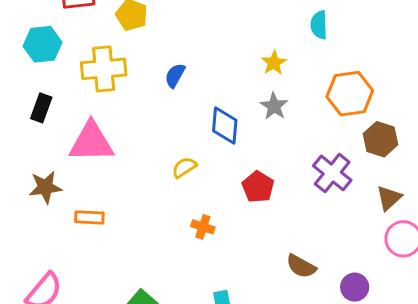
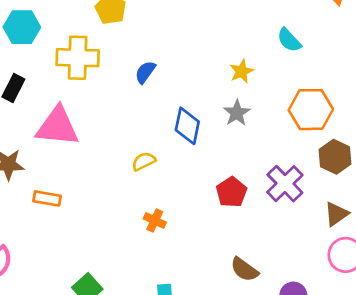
cyan semicircle: (319, 25) -> (289, 40), turned -48
red pentagon: (258, 187) -> (231, 192), moved

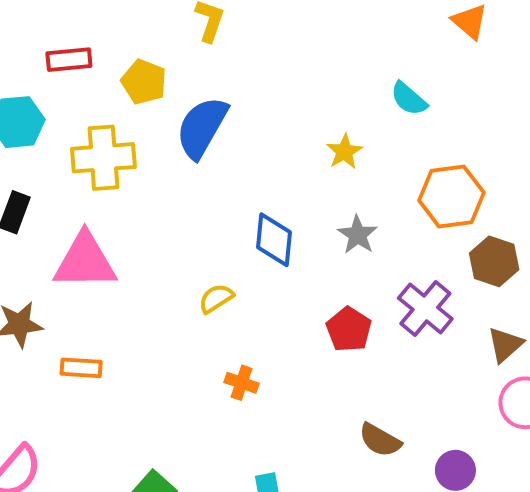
blue semicircle: (145, 72) -> (202, 127), moved, size x1.8
gray star: (237, 113) -> (358, 235), moved

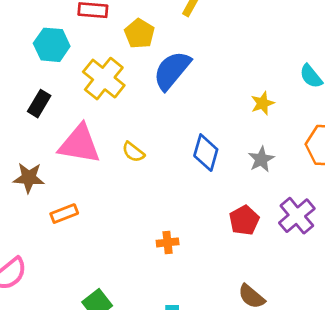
yellow cross: (103, 158) -> (104, 79), turned 33
yellow semicircle: (216, 298) -> (133, 152), moved, turned -120
orange rectangle: (81, 368) -> (64, 214), turned -35
orange cross: (242, 383) -> (168, 242), turned -35

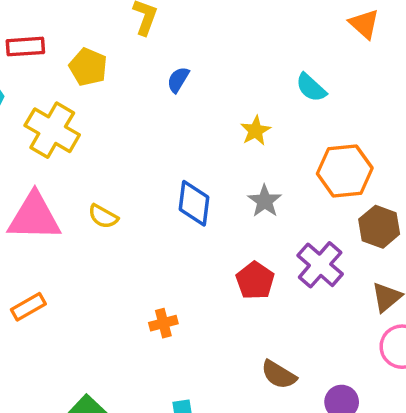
blue semicircle: (172, 70) -> (178, 80), moved, size x0.5

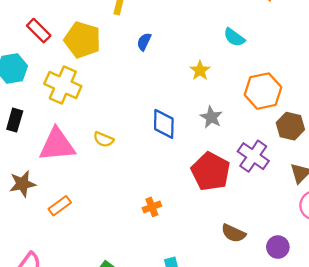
red rectangle: (25, 47) -> (39, 31), turned 55
yellow pentagon: (88, 67) -> (82, 40), size x1.4
red pentagon: (255, 281) -> (211, 172), size x1.5

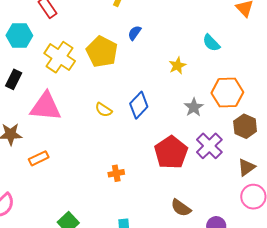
yellow pentagon: (82, 40) -> (102, 52), moved
gray star: (211, 117) -> (194, 107), moved
blue diamond: (164, 124) -> (139, 105), turned 32
yellow semicircle: (103, 139) -> (104, 110), moved

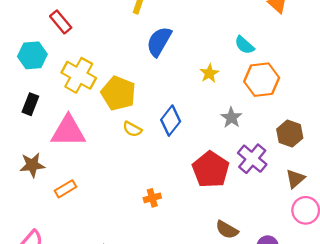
blue semicircle: (135, 33) -> (159, 41), size x1.8
yellow pentagon: (102, 52) -> (118, 93), moved
orange hexagon: (227, 93) -> (262, 80), moved

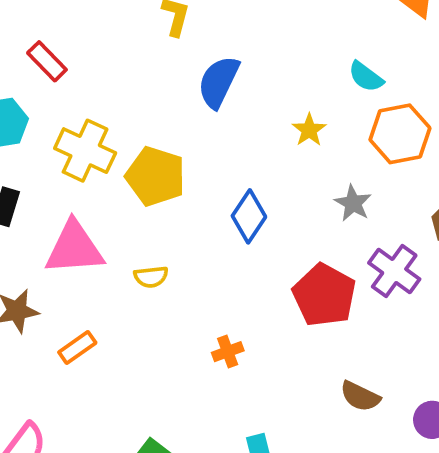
yellow semicircle: (132, 129) -> (151, 277), moved, turned -30

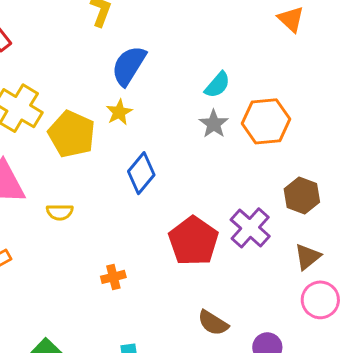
cyan semicircle: (366, 77) -> (217, 85), moved, turned -92
yellow star: (309, 130) -> (119, 112), moved
gray star: (353, 203) -> (214, 124), moved

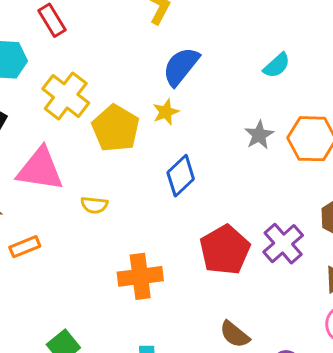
cyan semicircle: (217, 85) -> (277, 65), moved
orange cross: (113, 277) -> (140, 276), size x1.8

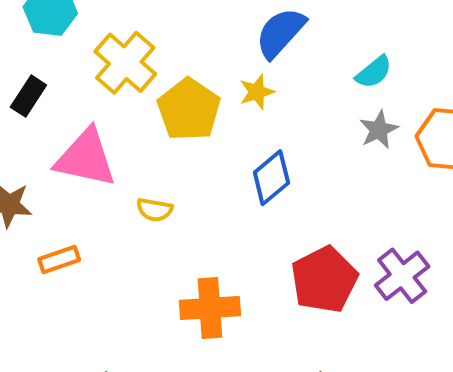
cyan semicircle: (277, 65) -> (374, 72), moved

